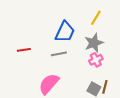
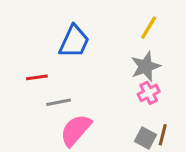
blue trapezoid: (65, 32) -> (74, 42), moved
gray line: (59, 54) -> (59, 102), moved

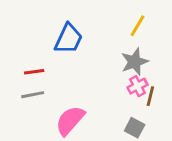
gray line: (59, 102) -> (33, 95), moved
brown line: (163, 135) -> (150, 96), moved

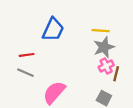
yellow line: (137, 26) -> (101, 31), moved, turned 63
gray line: (33, 95) -> (25, 73), turned 35

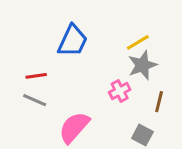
yellow line: (101, 31) -> (138, 42), turned -35
pink cross: (106, 66) -> (120, 91), moved

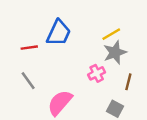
red line: (36, 76) -> (29, 48), moved
gray line: (35, 100) -> (28, 81), turned 30

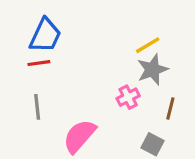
blue trapezoid: (59, 33) -> (45, 35), moved
gray line: (28, 81) -> (37, 107), turned 30

